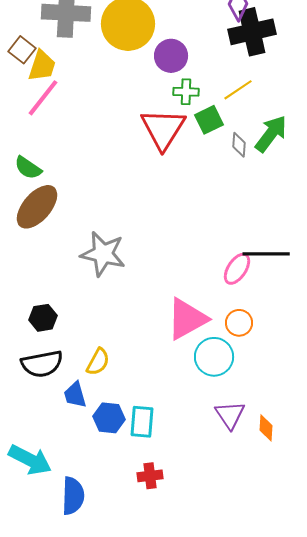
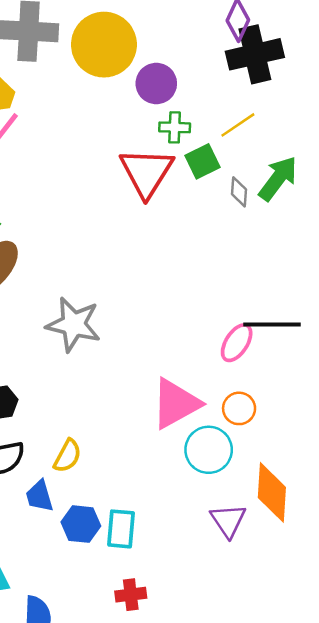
orange diamond: (266, 428) -> (272, 492), moved, size x1.8

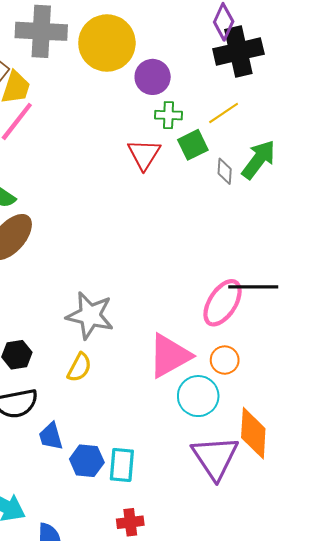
red triangle: (147, 172) -> (144, 154), size x0.7
gray star: (74, 324) -> (90, 315), moved
pink ellipse: (237, 343) -> (223, 303), size x1.4
yellow semicircle: (67, 456) -> (79, 367), moved
purple triangle: (228, 520) -> (215, 458), size x1.5

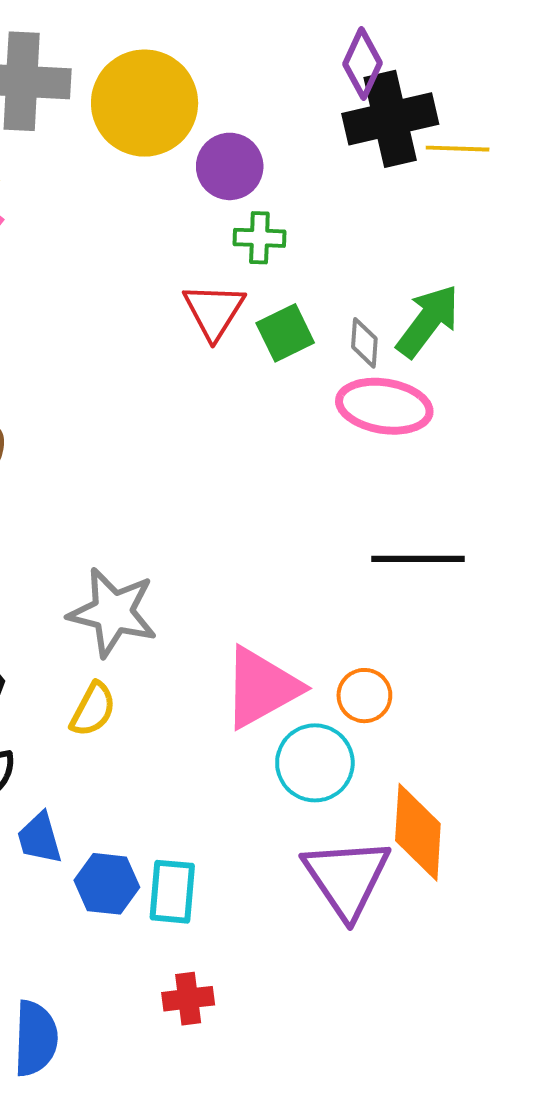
yellow line: (224, 113) -> (458, 149), moved, turned 36
green square: (193, 145) -> (285, 333), moved
pink ellipse: (223, 303) -> (384, 406), moved, turned 66

